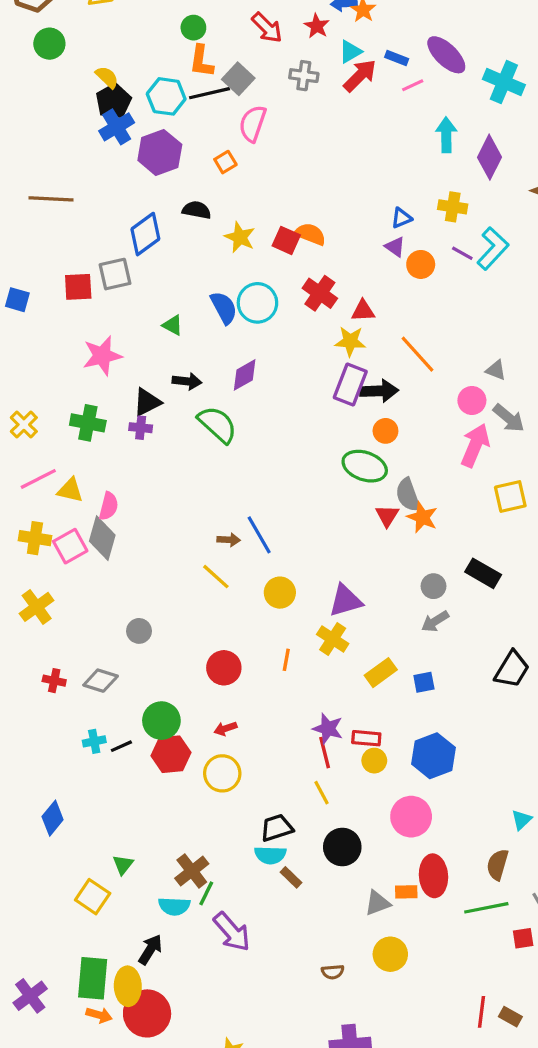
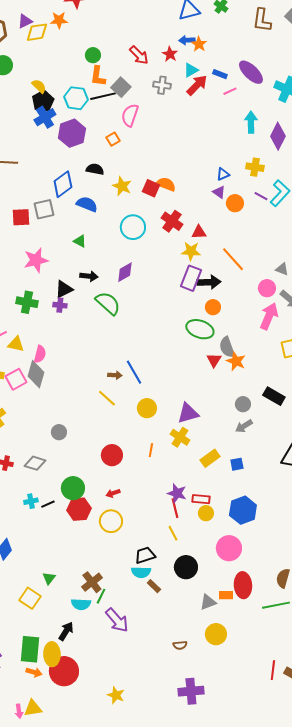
blue semicircle: (224, 308) -> (87, 204), moved, turned -40

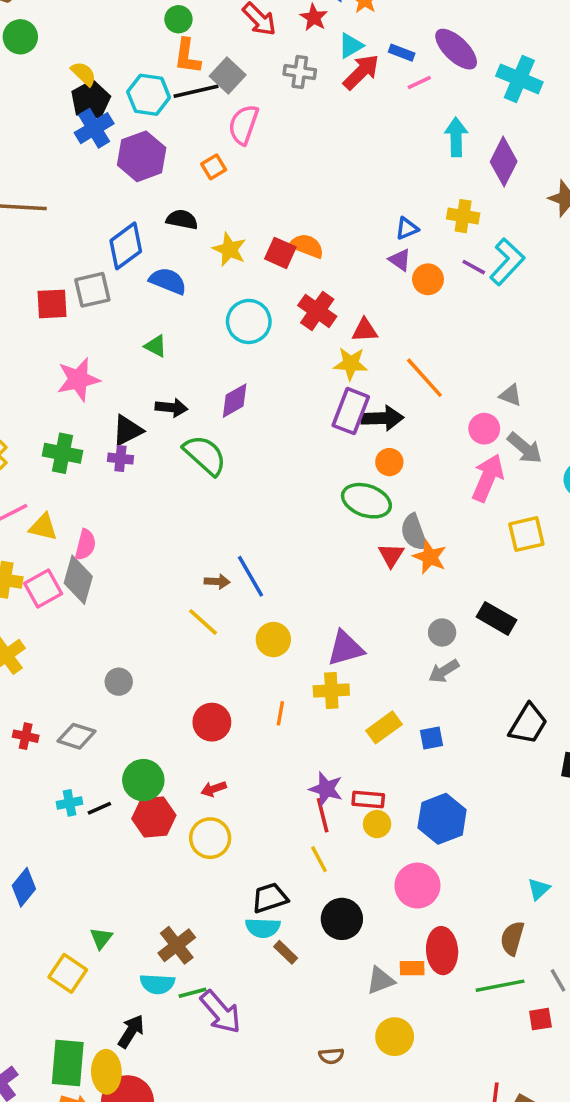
yellow cross: (180, 437) -> (331, 690), turned -36
green line: (101, 596) -> (193, 993), moved, turned 49

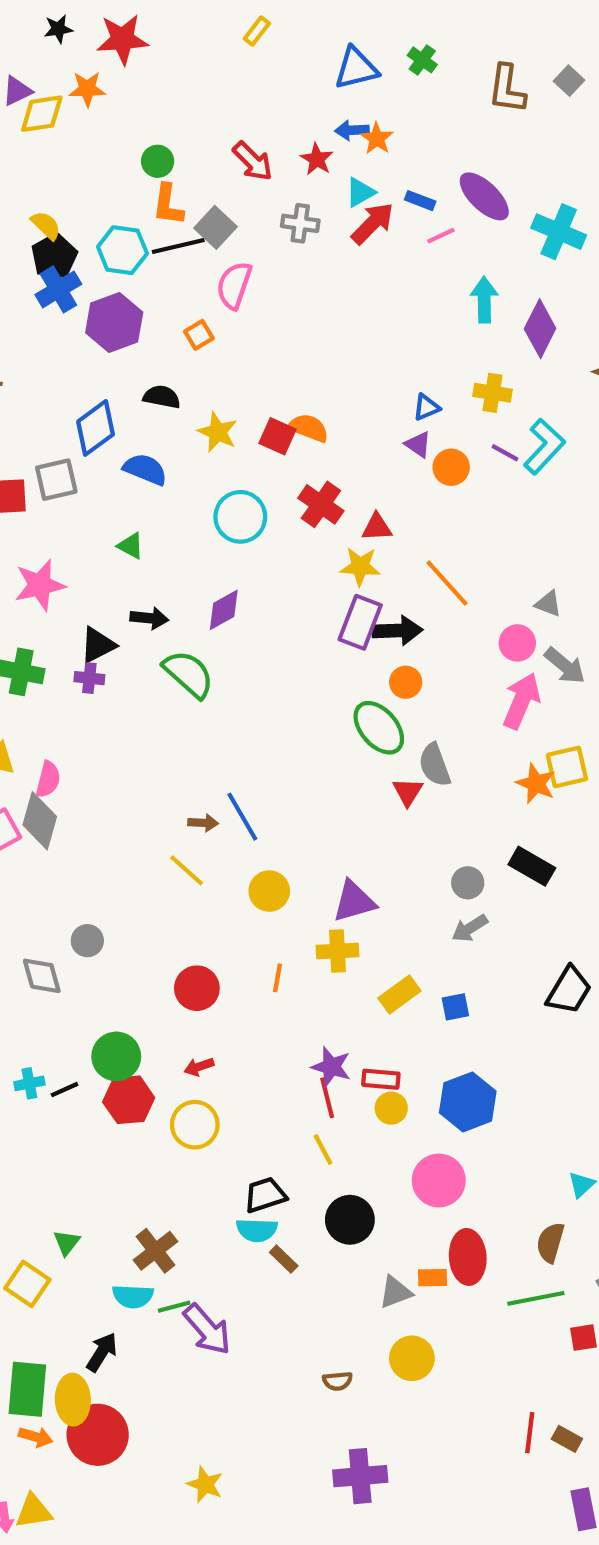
green ellipse: (366, 501) -> (379, 728), turned 30
orange star: (430, 557) -> (536, 784), moved
gray diamond: (77, 736) -> (42, 976), moved, turned 57

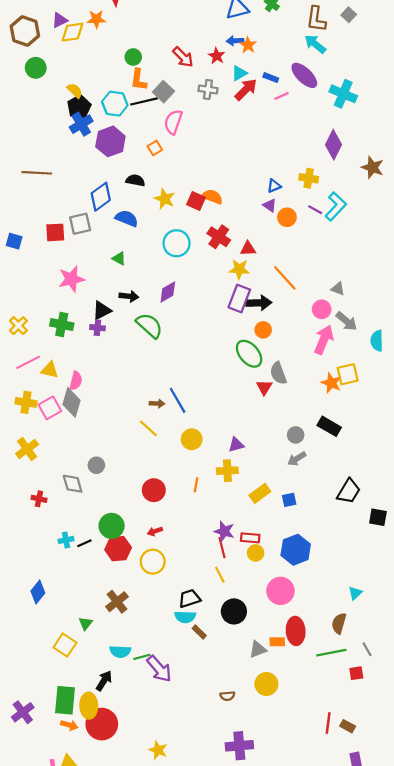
cyan arrow: (484, 300) -> (315, 44), moved, turned -50
purple triangle: (354, 901) -> (236, 445), size x0.7
brown cross: (156, 1251) -> (117, 602), moved

